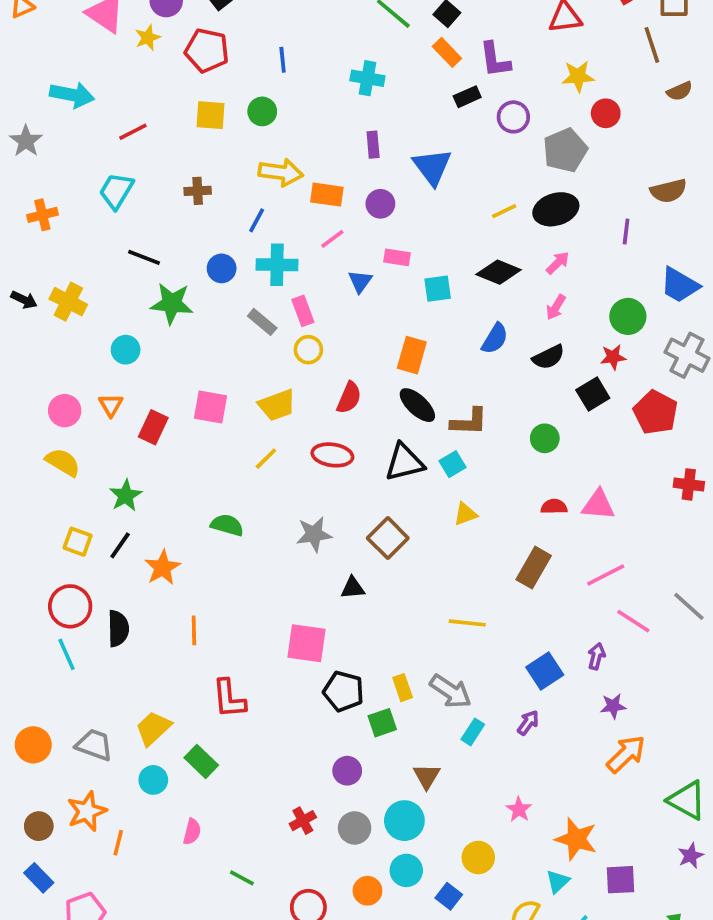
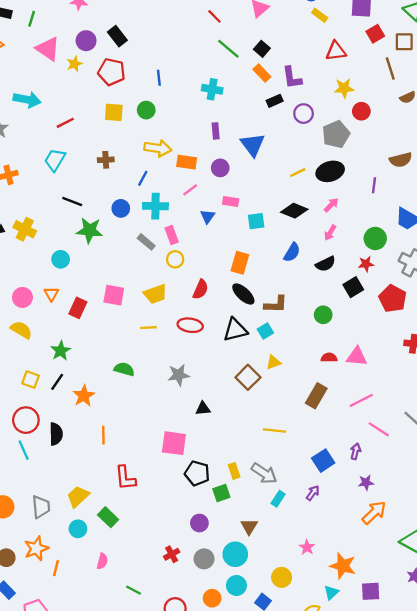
yellow line: (266, 459) -> (149, 328), turned 42
brown square: (388, 538) -> (248, 377), moved
gray trapezoid: (94, 745) -> (41, 507), turned 65

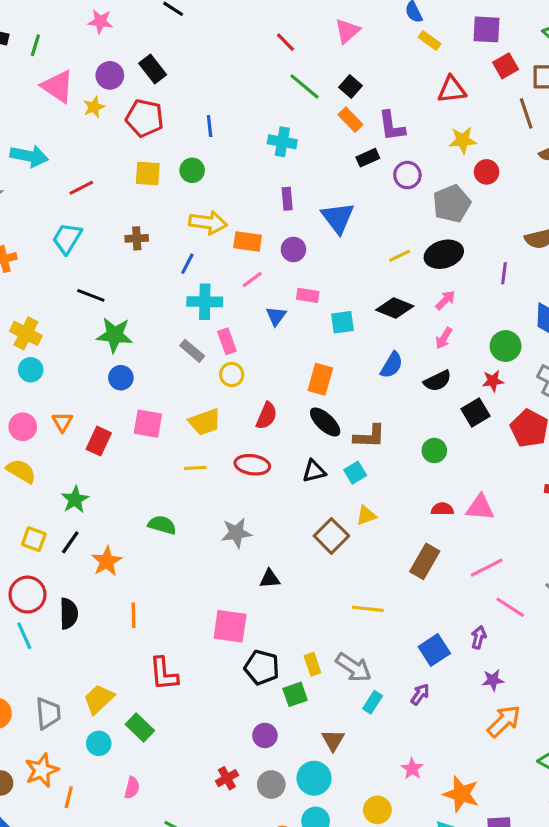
blue circle: (121, 208) -> (121, 378), moved
cyan circle: (61, 259) -> (31, 370), moved
black triangle: (235, 330) -> (314, 471), size x0.7

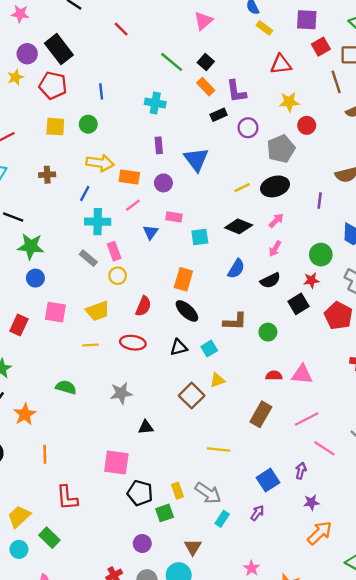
red line: (286, 42) -> (121, 29), moved
black rectangle: (153, 69) -> (59, 49), size x1.4
brown L-shape: (369, 436) -> (235, 322), moved

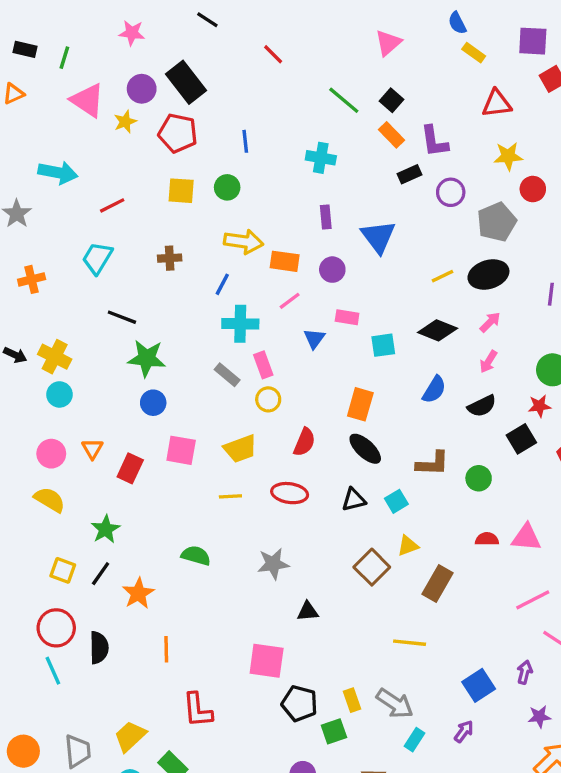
brown rectangle: (261, 414) -> (438, 583), moved

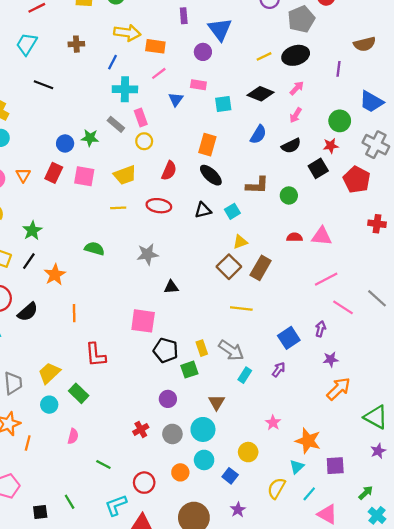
purple circle: (332, 270) -> (203, 52), moved
green star: (147, 358) -> (90, 138), moved, size x0.7
red rectangle: (130, 468) -> (54, 173), moved
brown square: (372, 567) -> (229, 267), moved
black semicircle: (99, 648) -> (28, 312), turned 50

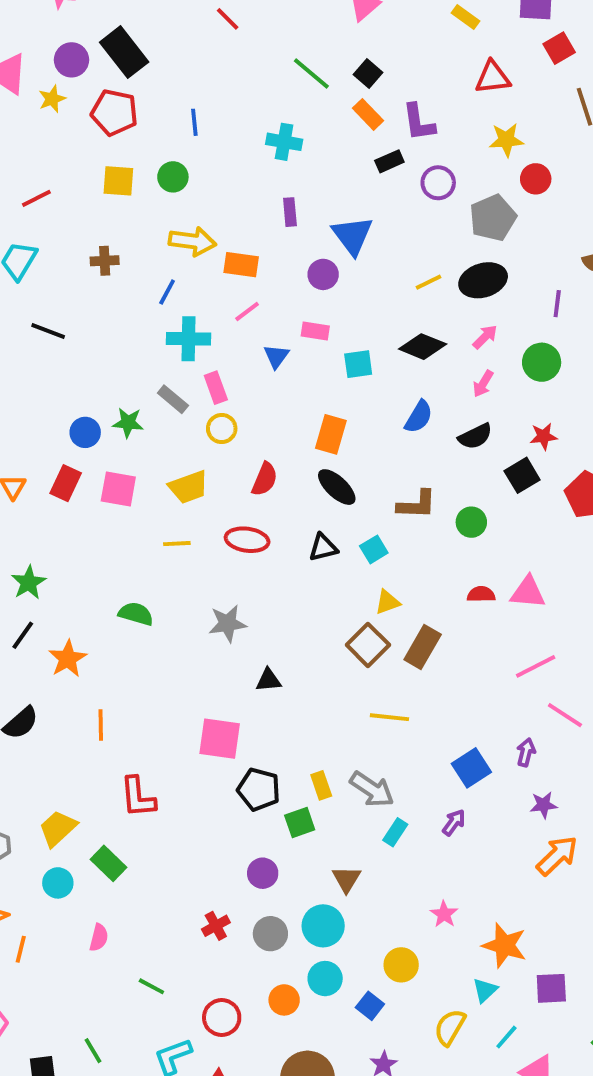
green circle: (340, 121) -> (542, 362), moved

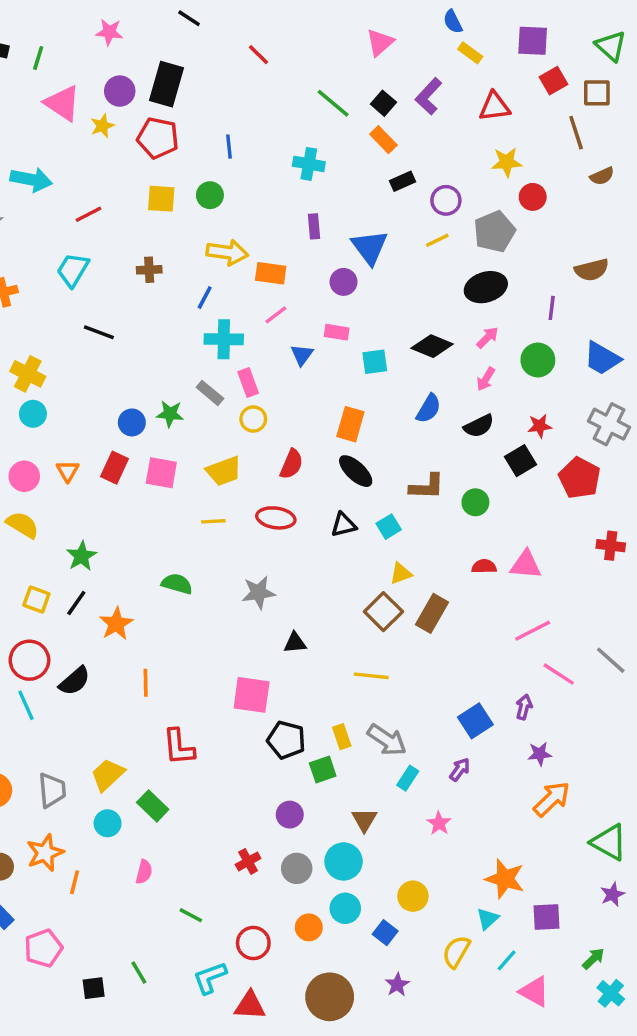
black rectangle: (124, 52) -> (167, 84), turned 54
purple L-shape: (419, 122) -> (429, 96), moved, turned 51
yellow line: (428, 282) -> (437, 240), moved
yellow line: (389, 717) -> (371, 676), moved
pink star: (444, 914) -> (439, 823), moved

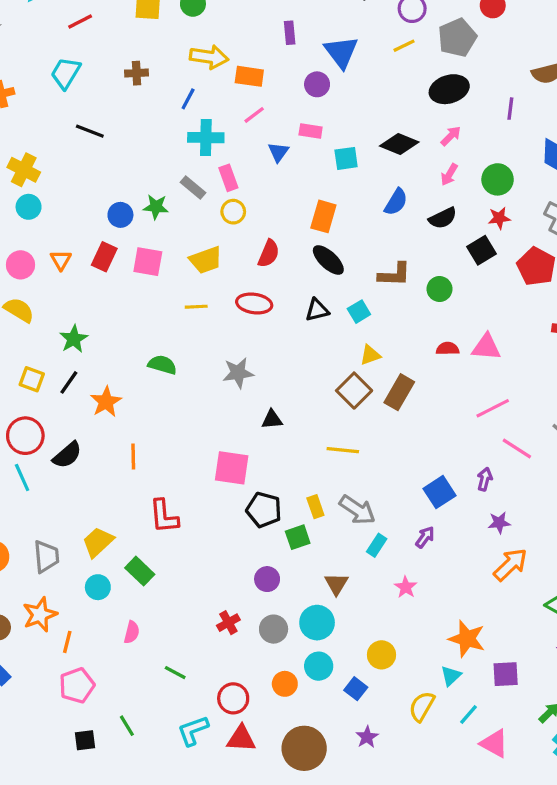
green circle: (538, 360) -> (498, 179), moved
pink pentagon: (43, 948) -> (77, 685), moved
red triangle: (250, 1005) -> (241, 739), moved

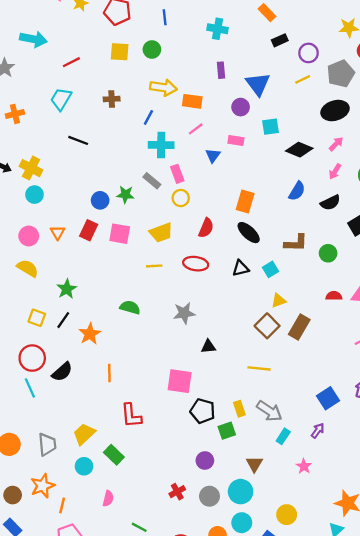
cyan square: (346, 158) -> (271, 127), moved

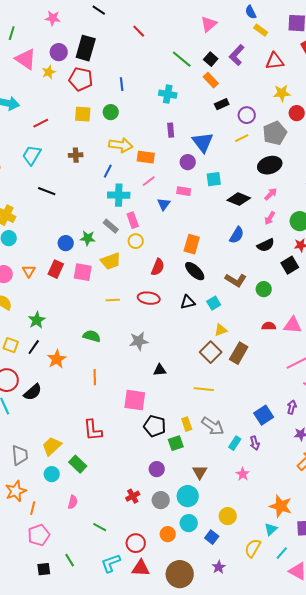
yellow trapezoid: (161, 233) -> (111, 261), moved
brown L-shape: (296, 243) -> (236, 280), turned 30
orange line: (109, 373) -> (95, 377), moved
purple arrow: (318, 431) -> (255, 443), turned 128
cyan rectangle: (283, 436) -> (235, 443), moved

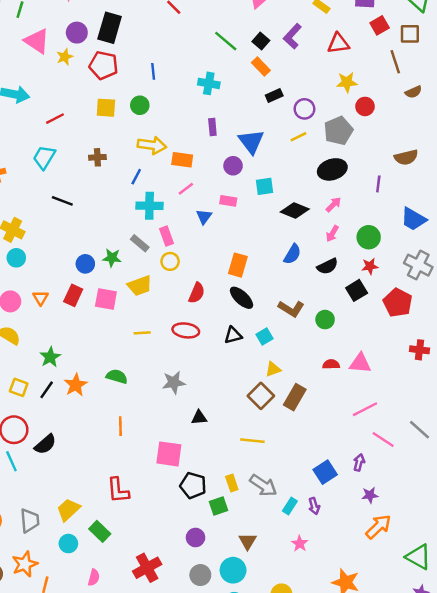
orange star: (57, 359) -> (76, 385), moved
red cross: (133, 496) -> (147, 568), moved, size x1.6

